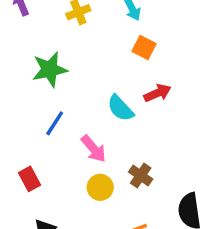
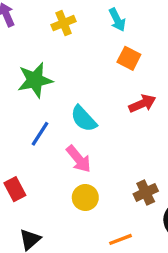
cyan semicircle: (120, 108) -> (84, 119), moved
brown cross: (141, 176) -> (146, 192), moved, turned 30

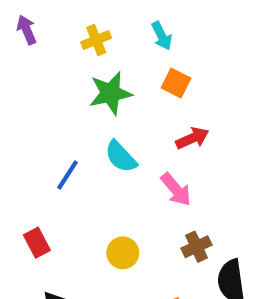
green star: (35, 80) -> (111, 93), moved
pink arrow: (79, 159) -> (176, 189), moved

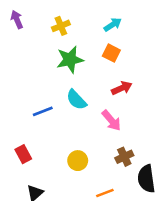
cyan arrow: (162, 36) -> (113, 25), moved, turned -96
blue line: (68, 175) -> (43, 111), turned 36

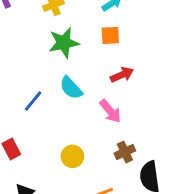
orange square: (111, 53) -> (110, 35), turned -30
blue line: (43, 111) -> (33, 101), turned -30

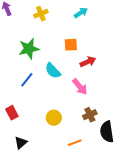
orange square: (110, 35) -> (71, 45), moved
green star: (64, 43) -> (29, 49), moved

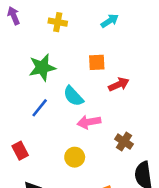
yellow cross: (41, 14) -> (58, 22), turned 32
pink arrow: (80, 87) -> (89, 122), moved, turned 120
brown cross: (90, 115) -> (124, 142), moved, turned -32

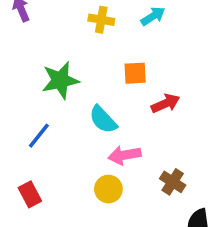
yellow cross: (58, 22) -> (101, 20), moved
blue line: (40, 108) -> (39, 136), moved
yellow circle: (75, 157) -> (108, 189), moved

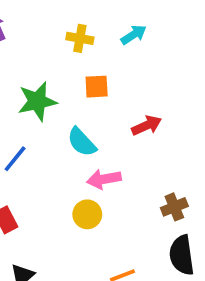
orange square: (135, 73) -> (97, 87), moved
brown cross: (173, 182) -> (174, 207), moved, turned 35

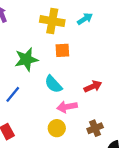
yellow cross: (80, 38) -> (52, 21), size x1.5
red arrow: (147, 125) -> (93, 86), moved
brown cross: (174, 207) -> (95, 128), moved

